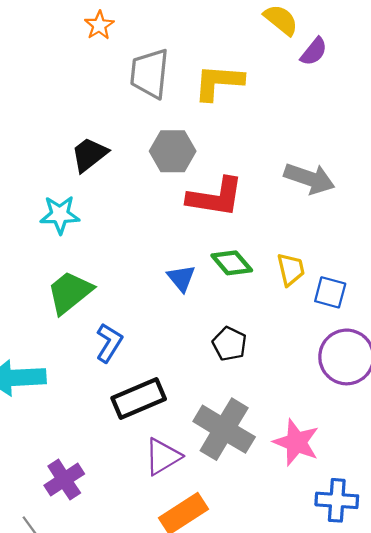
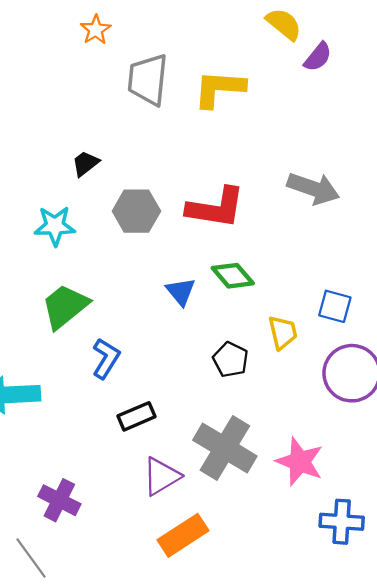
gray hexagon: (173, 151) -> (136, 211), moved
black trapezoid: (89, 154) -> (85, 163), size x0.7
yellow trapezoid: (291, 269) -> (283, 332), moved
black rectangle: (139, 399) -> (136, 416), size x0.7
purple cross: (64, 480) -> (59, 500), turned -30

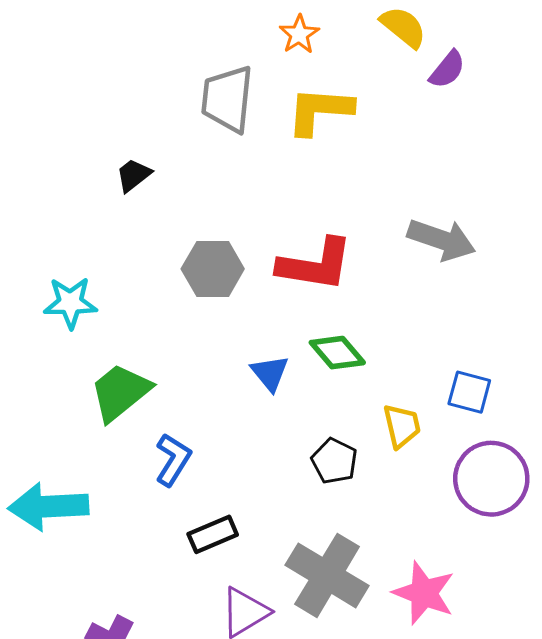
orange star: (96, 30) -> (299, 34), moved
black trapezoid: (85, 163) -> (133, 175), moved
cyan star: (55, 226) -> (70, 303), moved

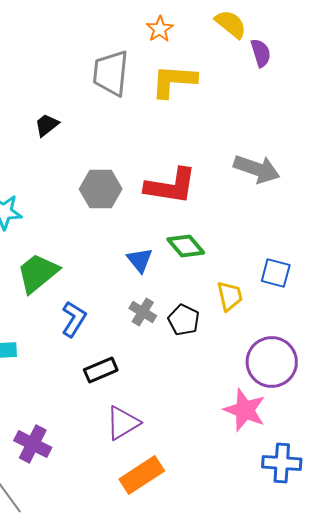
purple semicircle: (447, 70) -> (261, 53), turned -56
purple circle: (491, 479) -> (272, 362), moved
gray cross: (327, 575) -> (143, 312), moved, size x0.5

